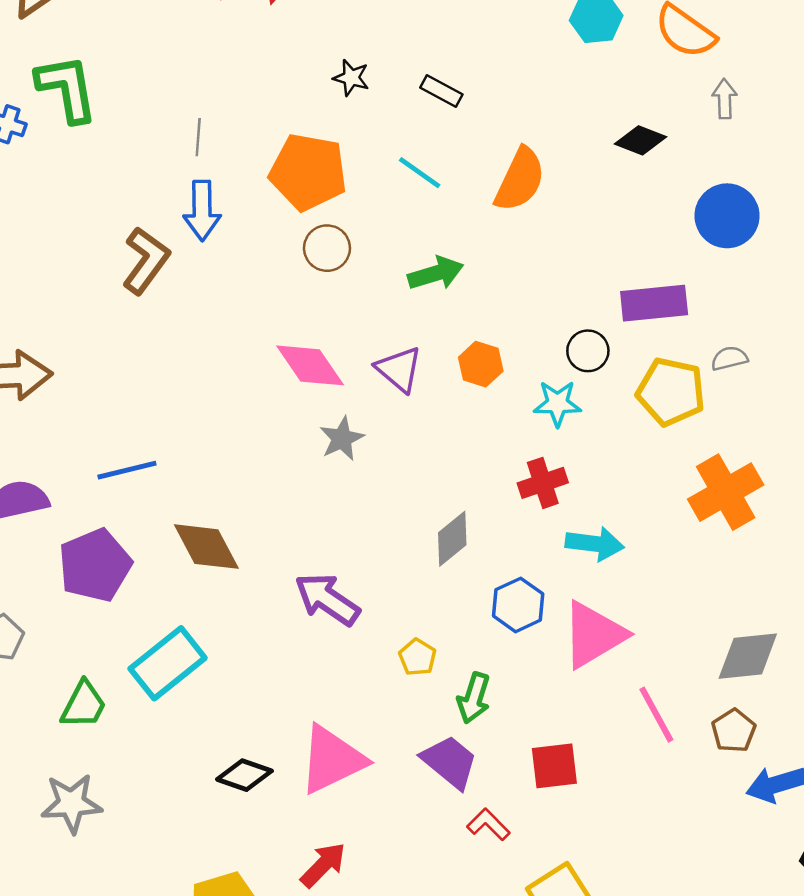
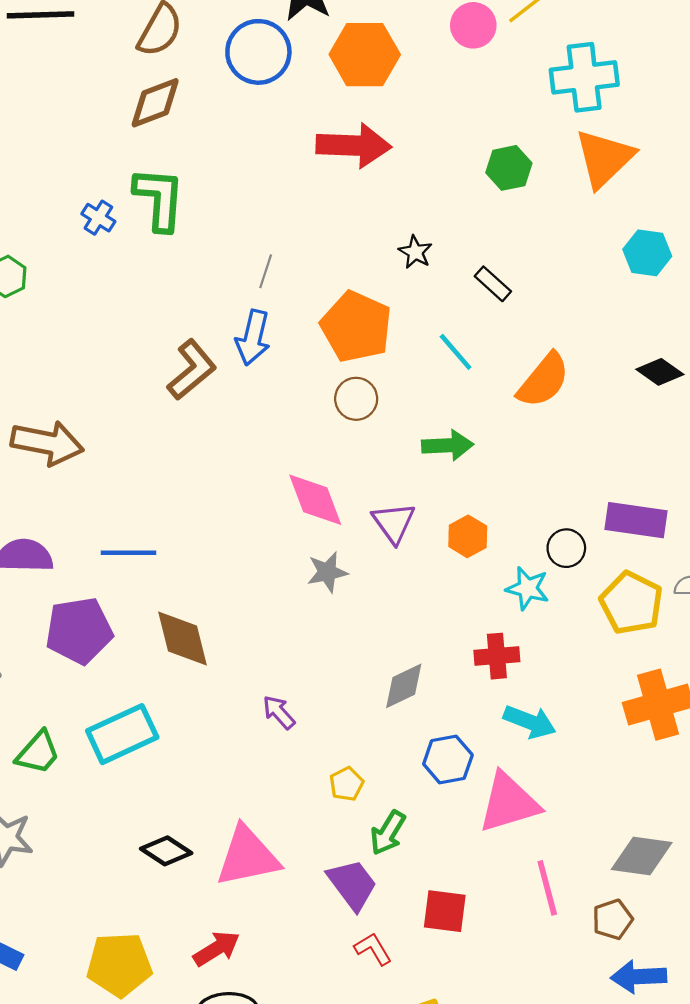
purple arrow: (327, 599) -> (279, 712), size x0.6

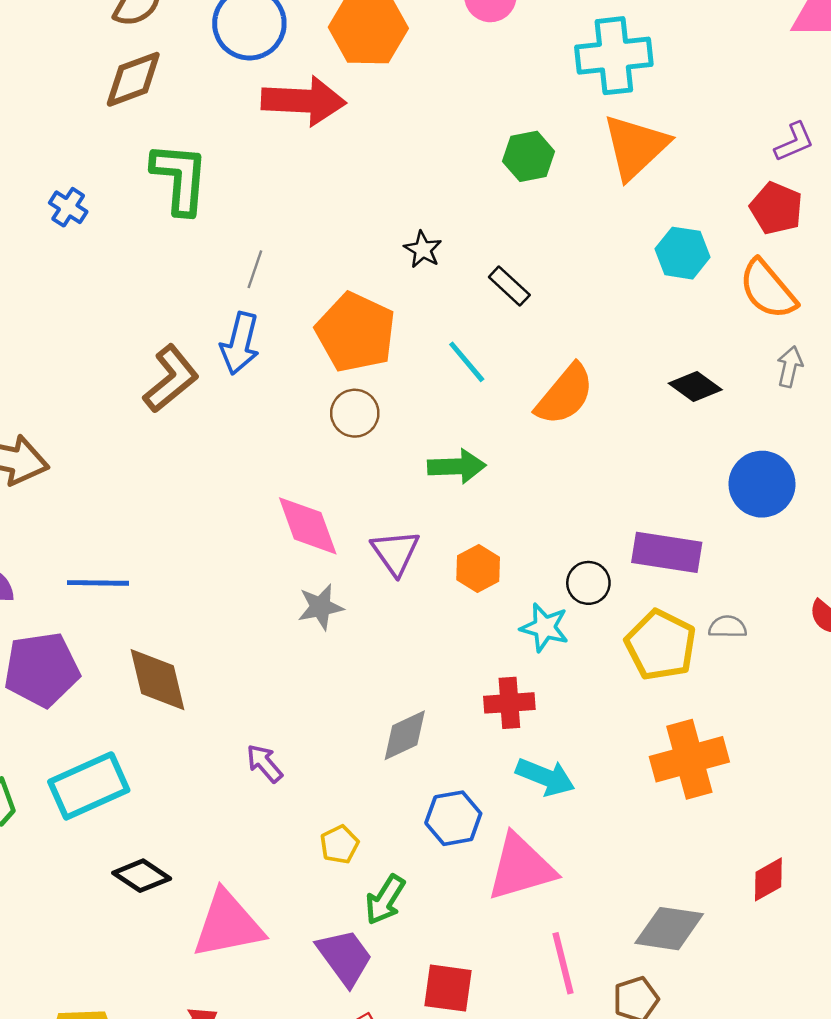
red arrow: (354, 146) -> (304, 101), moved
green L-shape: (159, 199) -> (180, 178), moved
black diamond: (166, 851) -> (142, 876), moved

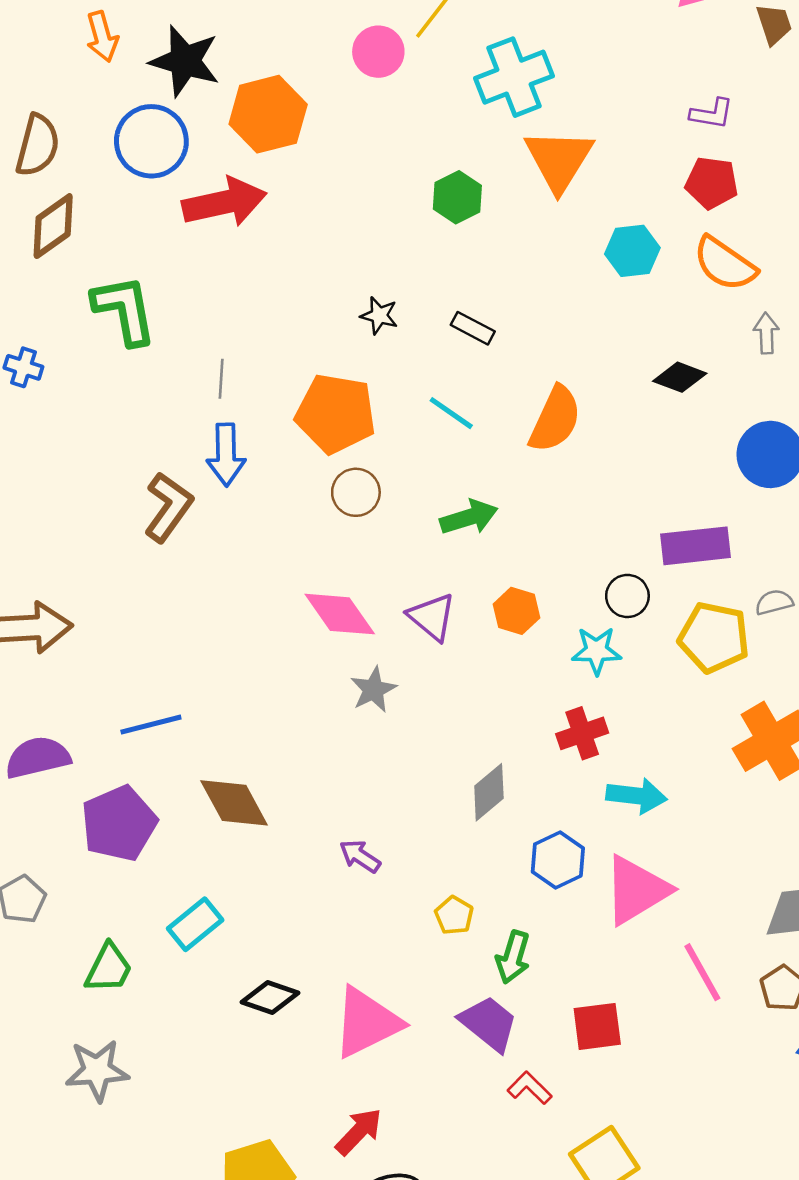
purple L-shape: (794, 142) -> (712, 114), turned 48
cyan rectangle: (89, 786) -> (195, 924), size x0.7

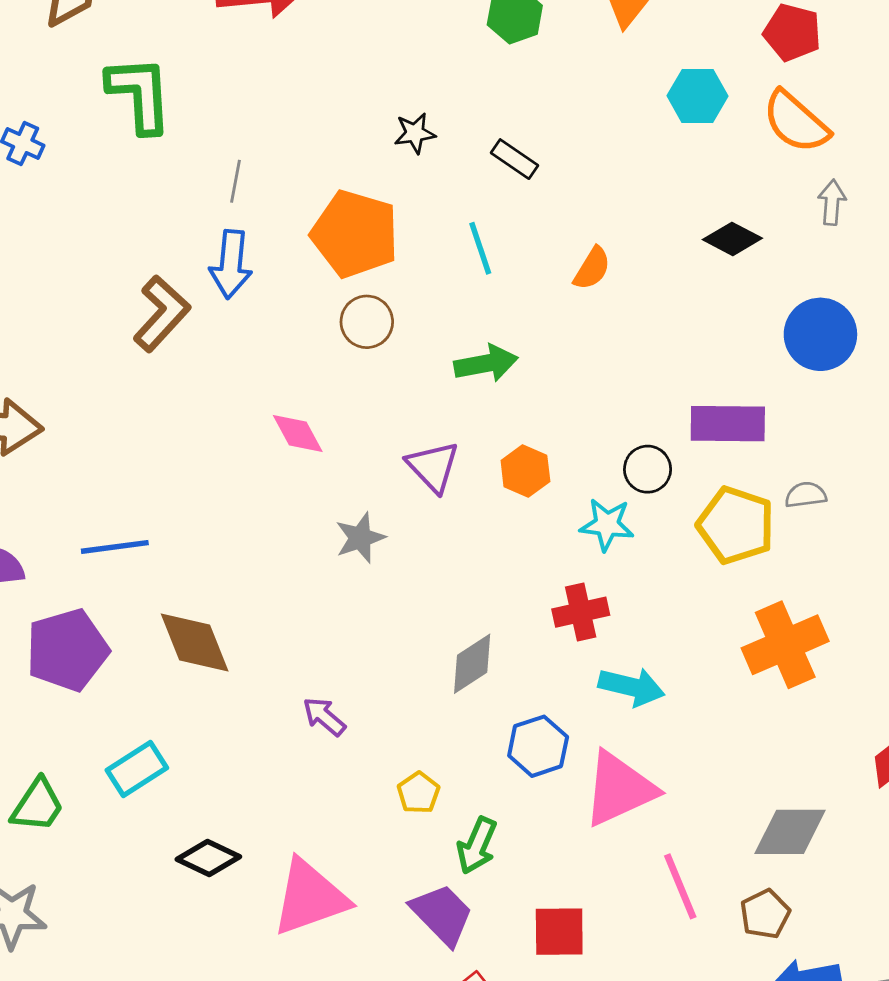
black star: (379, 315) -> (415, 133), turned -30
cyan line: (451, 413) -> (480, 248), turned 30
orange semicircle: (555, 419) -> (592, 268), size x0.6
pink diamond: (340, 614) -> (298, 434), moved, size x0.7

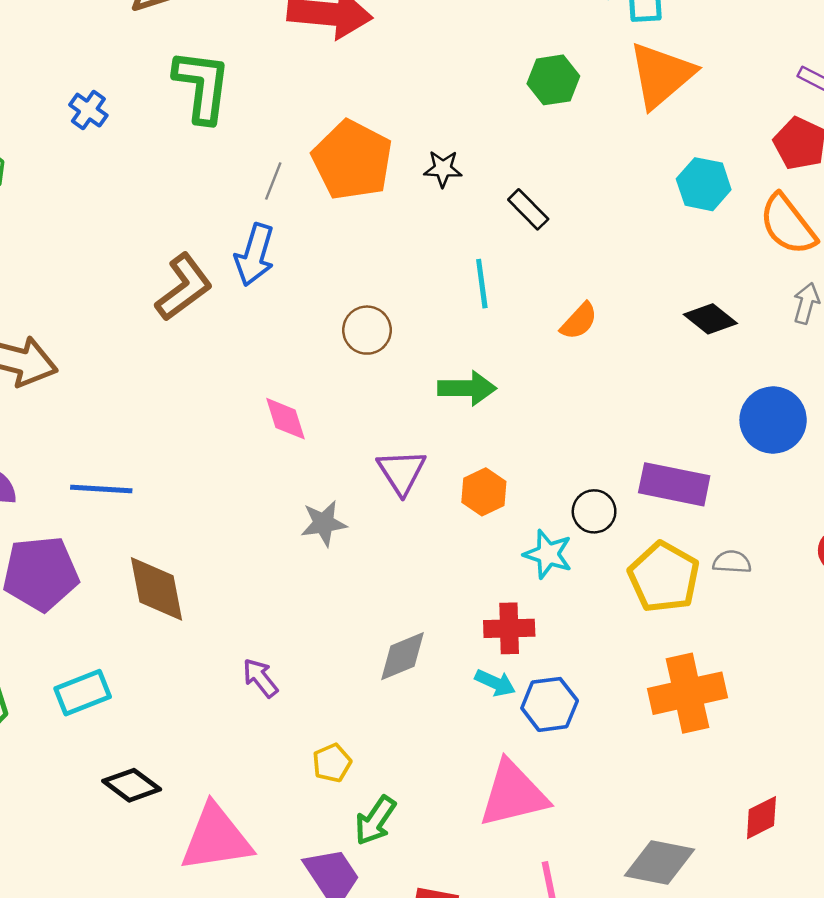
orange pentagon: (355, 234) -> (352, 160), moved
cyan arrow: (632, 687) -> (495, 683), moved, size x0.7
blue hexagon: (538, 746) -> (550, 704), moved

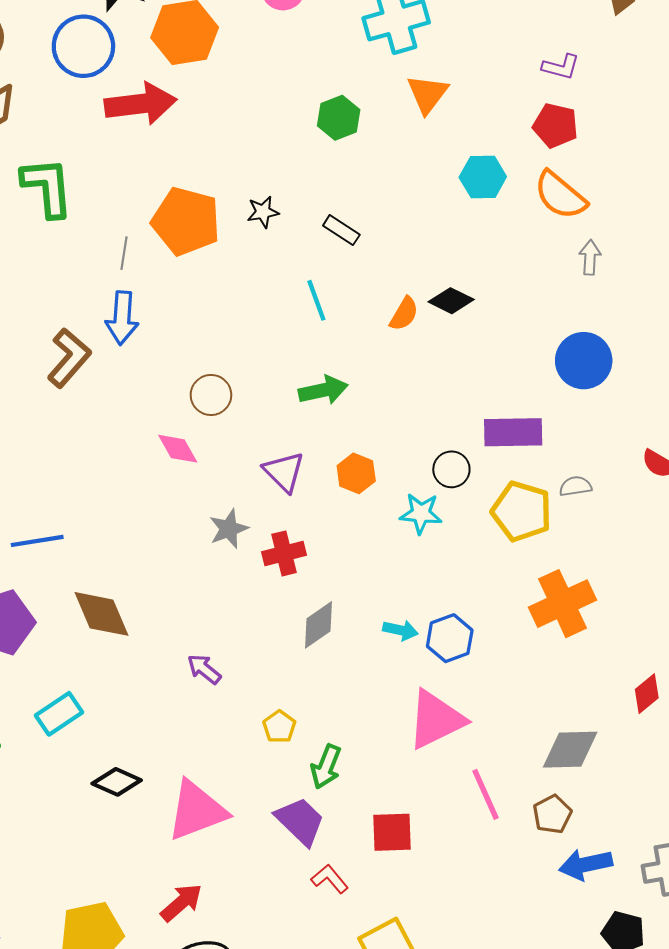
orange triangle: (661, 75) -> (428, 94), size x0.7
black diamond: (710, 319) -> (451, 301), moved
brown circle: (367, 330) -> (211, 395), moved
red cross: (509, 628) -> (284, 553), moved

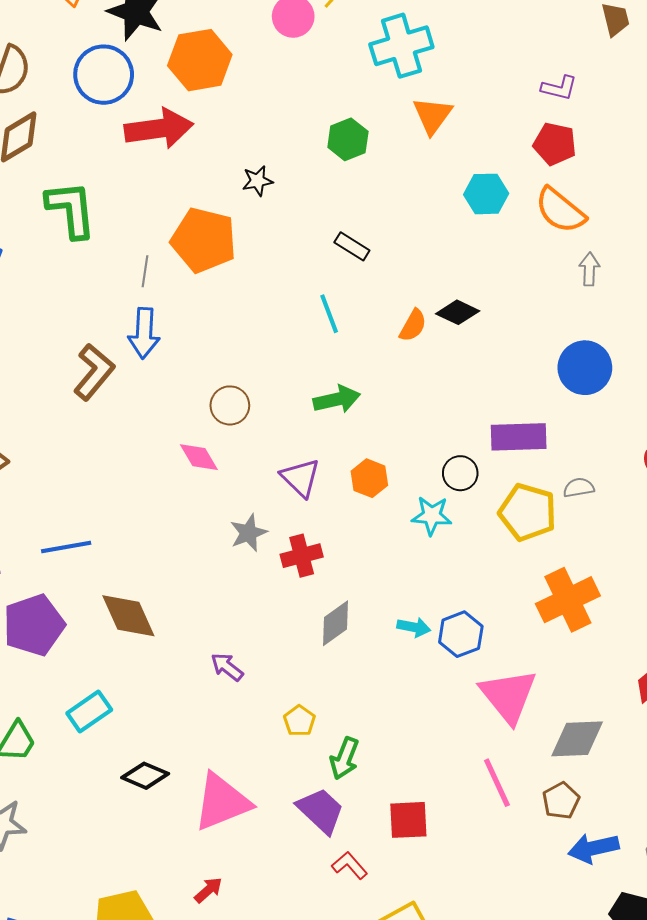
black star: (263, 212) -> (257, 181), moved
pink triangle: (436, 720) -> (508, 696), moved, turned -42
red arrow: (181, 903) -> (208, 890), size x0.7

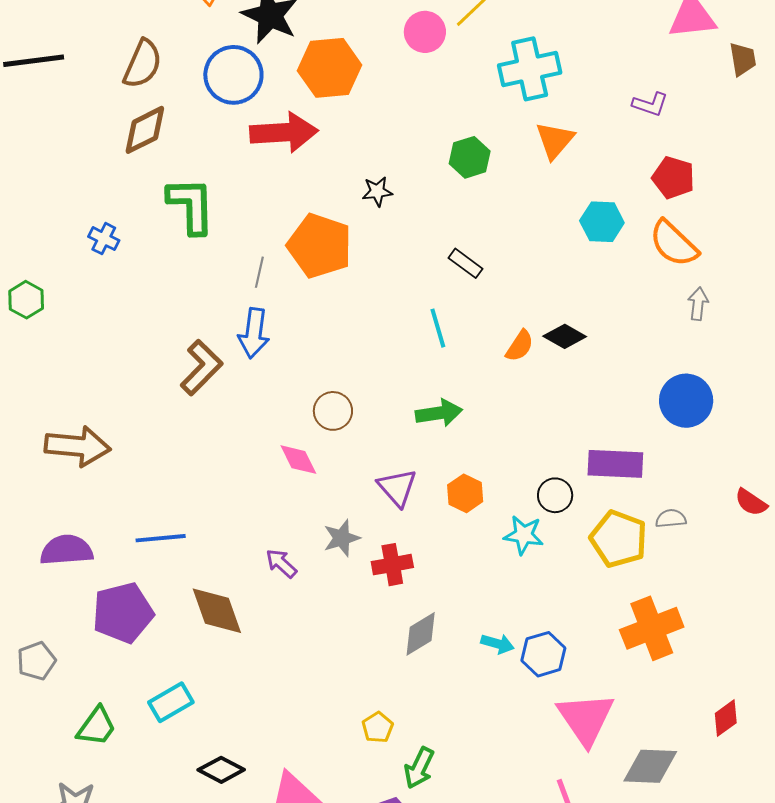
purple L-shape: (559, 88) -> (650, 104), moved
purple arrow: (227, 667) -> (281, 563), moved

